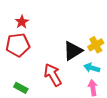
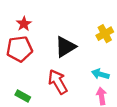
yellow cross: (96, 45) -> (105, 34), moved
black triangle: (73, 51) -> (65, 47), moved

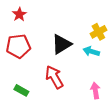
red star: (24, 24) -> (19, 14), moved
cyan arrow: (100, 74) -> (91, 51), moved

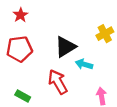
cyan arrow: (91, 51) -> (84, 64), moved

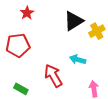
red star: (21, 15) -> (27, 13), moved
black triangle: (65, 47) -> (74, 21), moved

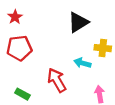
red star: (27, 13) -> (15, 17), moved
yellow cross: (97, 31) -> (103, 48), moved, turned 35

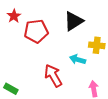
red pentagon: (19, 48) -> (36, 31), moved
green rectangle: (22, 94) -> (11, 89), moved

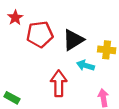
black triangle: (73, 21) -> (73, 40), moved
red arrow: (53, 76) -> (59, 83), turned 30

